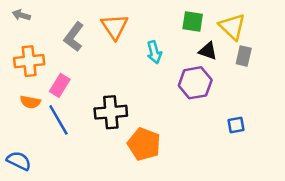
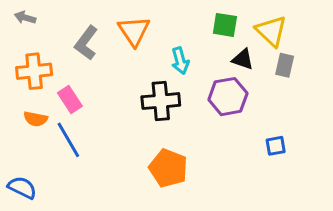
pink rectangle: (60, 85) -> (70, 100), turned -65
black cross: (111, 112) -> (161, 101), moved

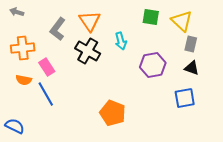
black triangle: (243, 59) -> (192, 68), moved
black cross: (161, 101) -> (88, 51), moved, turned 35
blue square: (276, 146) -> (185, 98), size x1.5

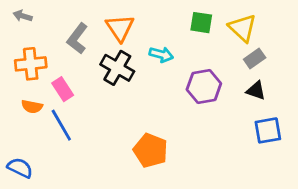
cyan arrow: (121, 41) -> (161, 55), turned -60
gray rectangle: (191, 44) -> (255, 59), turned 42
blue square: (185, 98) -> (268, 130), moved

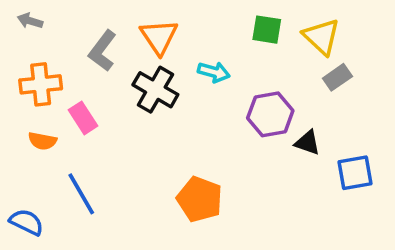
black triangle: (256, 91) -> (307, 143), moved
blue line: (61, 125) -> (81, 194), moved

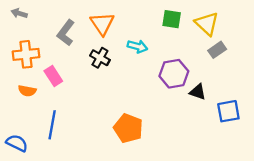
black cross: (155, 90) -> (100, 58), size x0.7
blue line: (81, 194) -> (52, 125), turned 40

